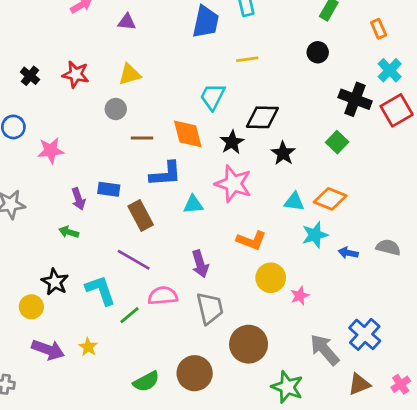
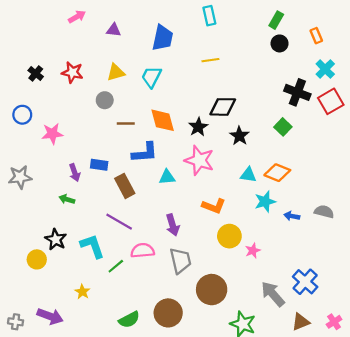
blue trapezoid: (206, 22) -> (163, 38), moved
black circle: (318, 52) -> (280, 43), moved
cyan trapezoid: (213, 97) -> (151, 77), moved
purple arrow: (48, 350) -> (50, 316), moved

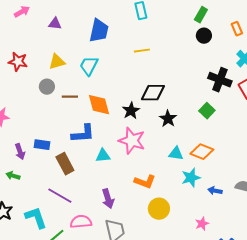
brown line: (126, 124) -> (70, 97), moved
pink star: (253, 251) -> (202, 224), moved

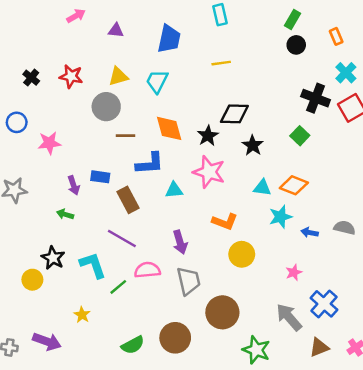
gray circle: (47, 87) -> (106, 107), size x1.5
brown line: (70, 97) -> (126, 136), moved

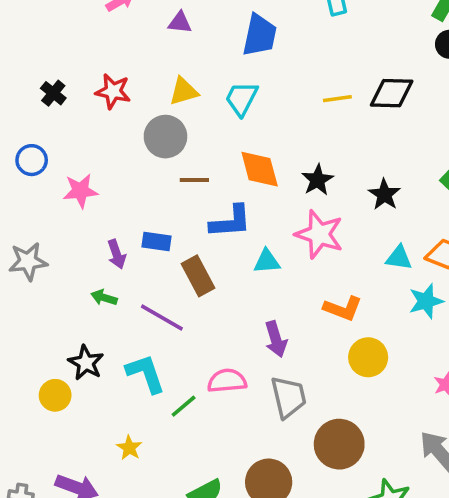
yellow line: (221, 63) -> (337, 99), moved
black diamond: (234, 114) -> (392, 93), moved
purple line: (122, 239) -> (162, 317), moved

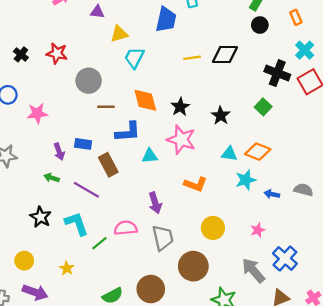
blue trapezoid: (260, 35) -> (166, 20), moved
yellow triangle: (184, 91) -> (119, 34), moved
yellow circle: (368, 357) -> (213, 228), moved
yellow circle: (55, 395) -> (24, 261), moved

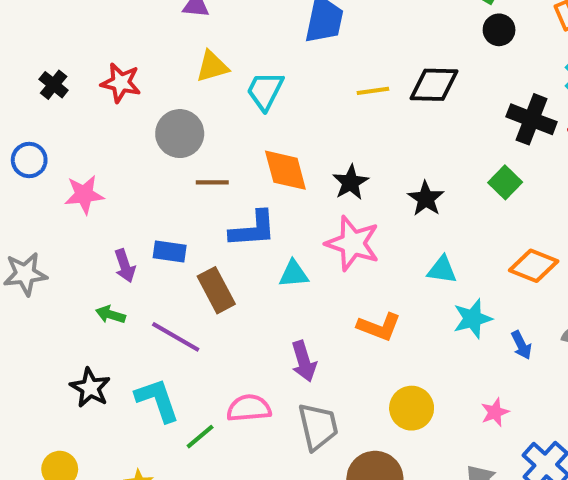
yellow triangle: (119, 34) -> (212, 66), moved
orange diamond: (258, 152) -> (534, 266), moved
blue arrow: (272, 194) -> (521, 345), turned -128

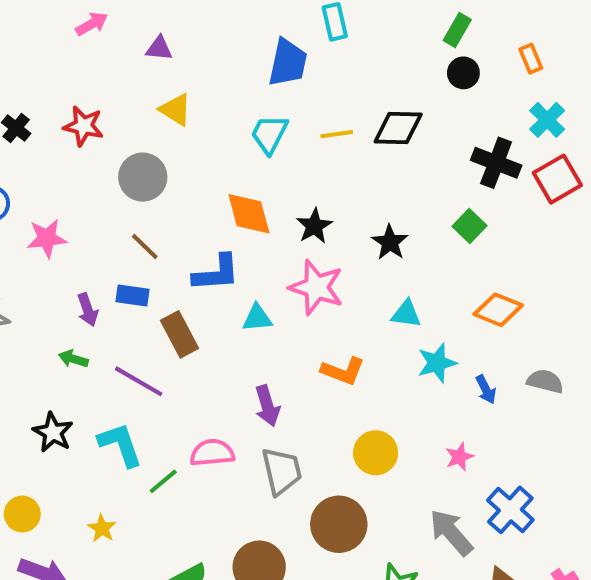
yellow triangle: (212, 66) -> (175, 110), turned 48
cyan trapezoid: (265, 91) -> (269, 134), moved
brown line: (212, 182) -> (145, 246), moved, turned 44

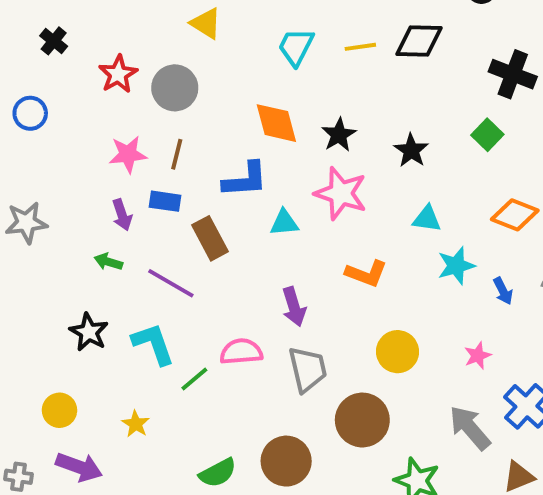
red star: (84, 126) -> (118, 74), moved, turned 30
pink star: (47, 238) -> (128, 154), moved
brown line: (145, 246) -> (177, 154), turned 60

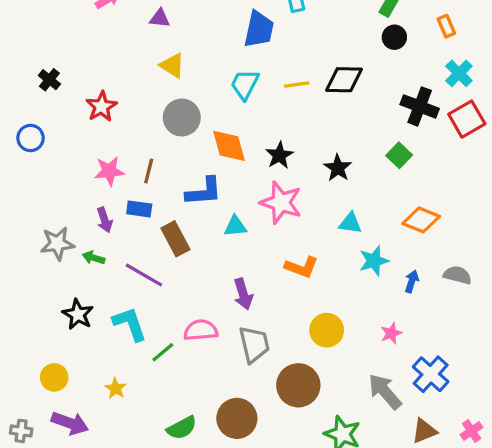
gray circle: (175, 88) -> (182, 118), moved
gray star: (26, 223) -> (57, 244), moved
blue arrow: (503, 291) -> (412, 281), turned -135

